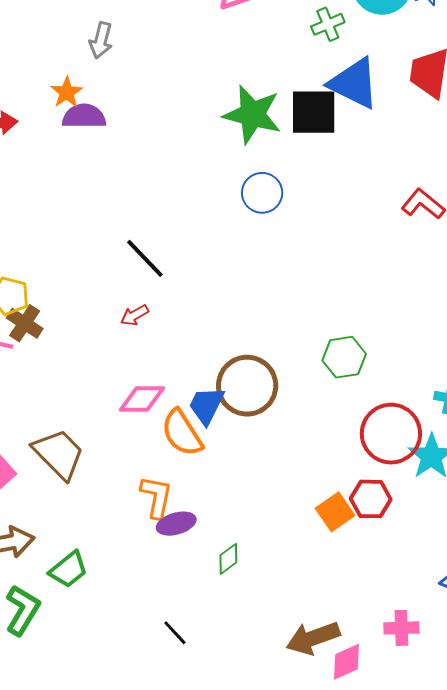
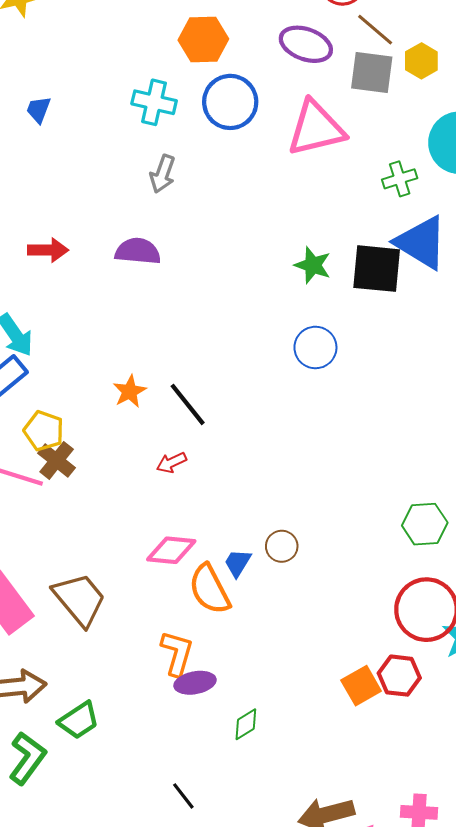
orange star: (67, 92) -> (130, 391), moved
green star: (252, 114) -> (313, 265), size x0.6
green hexagon: (344, 357) -> (425, 524), moved
brown circle: (247, 386) -> (282, 546), size x0.5
blue trapezoid: (206, 405) -> (238, 563), size x0.7

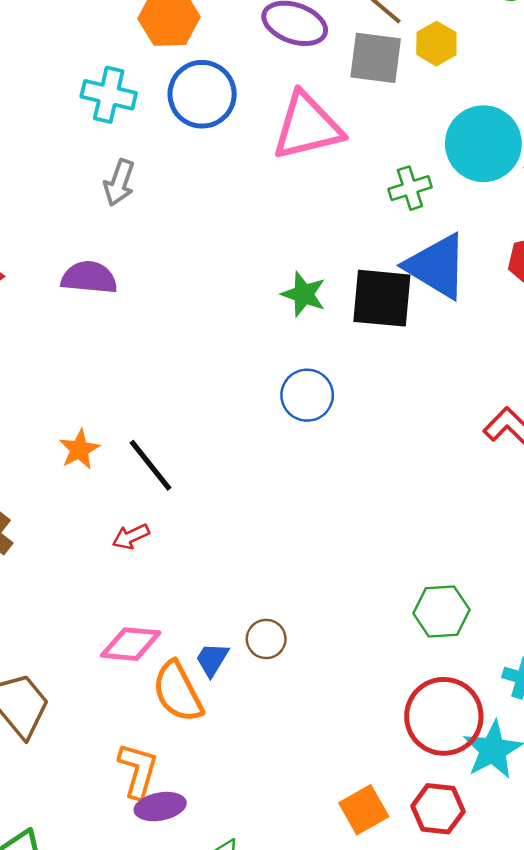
red hexagon: (399, 676) -> (438, 809), moved

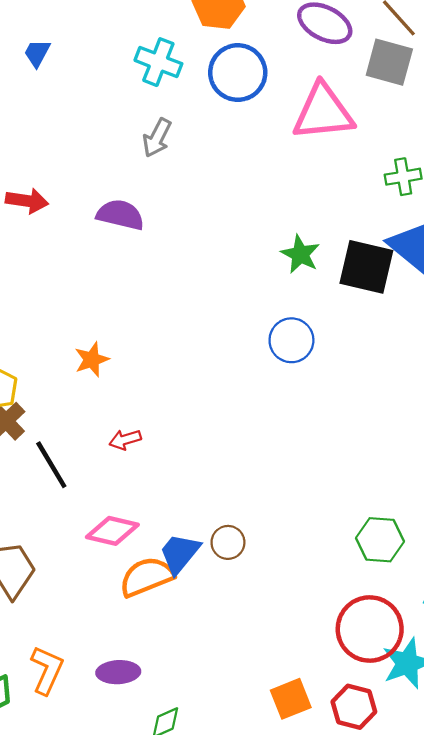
black line: (150, 465) -> (51, 465), moved
blue trapezoid: (212, 659) -> (180, 553), size x1.4
orange semicircle: (178, 692) -> (147, 577), turned 88
orange L-shape: (138, 770) -> (47, 670), moved

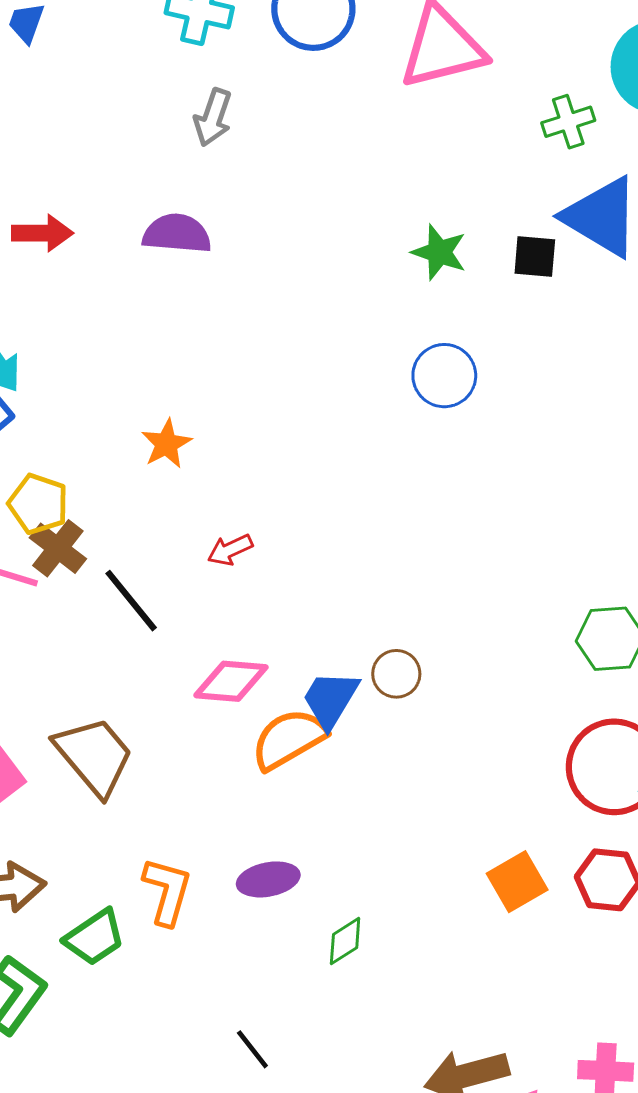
black square: (366, 267) -> (535, 256), size x0.6

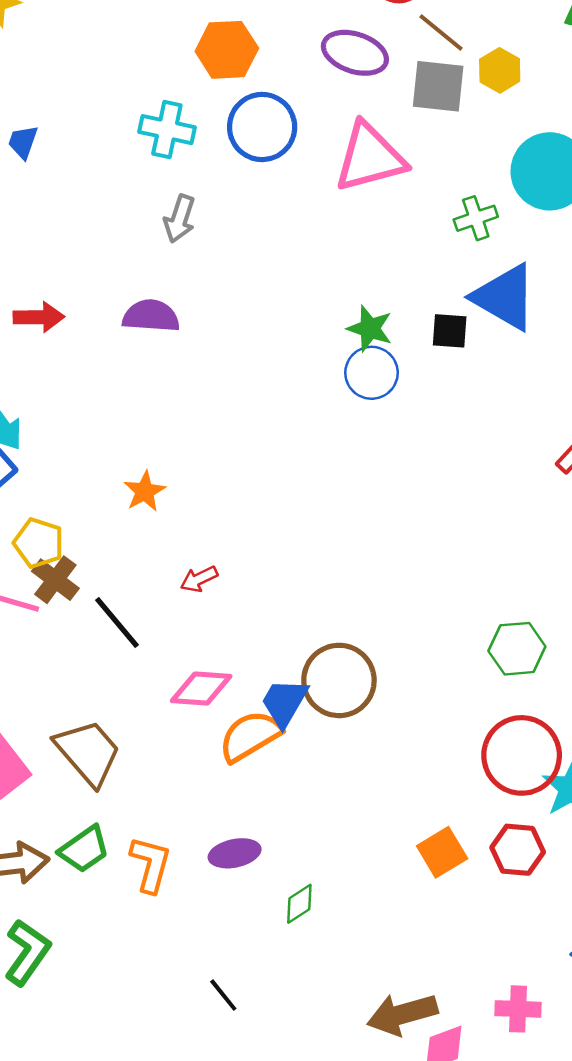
blue circle: (444, 376) -> (372, 373), moved
brown circle: (396, 674) -> (339, 680), size x1.8
green trapezoid: (95, 937) -> (84, 849), moved

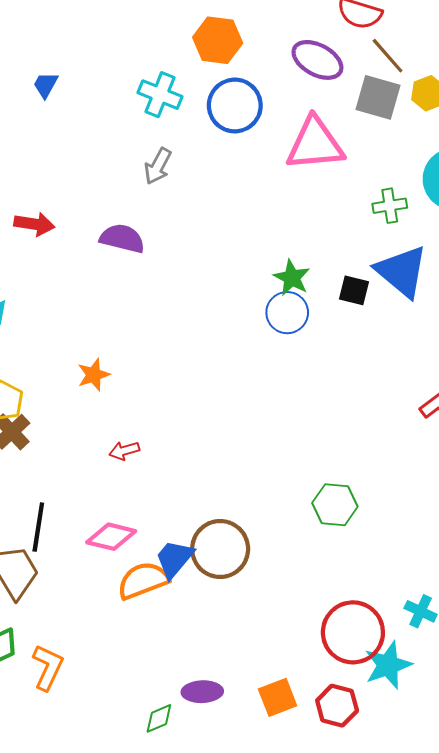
black line: (117, 622) -> (38, 527), moved, turned 39
green hexagon: (517, 649) -> (335, 505), moved
purple ellipse: (235, 853) -> (202, 692), moved

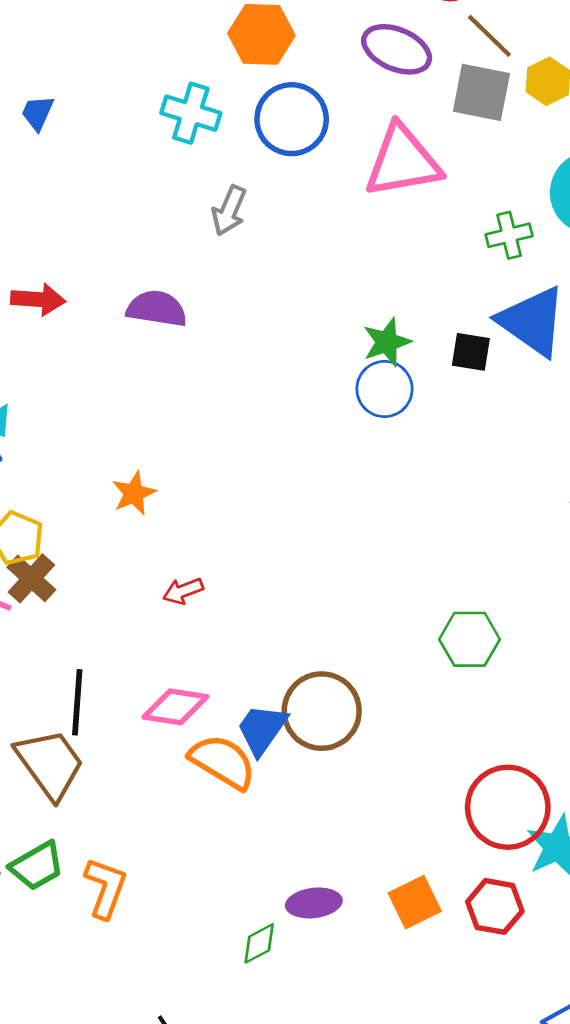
gray arrow: (158, 166) -> (229, 211), moved
green star: (292, 278) -> (387, 342), turned 30
orange semicircle: (143, 581) -> (223, 762), turned 57

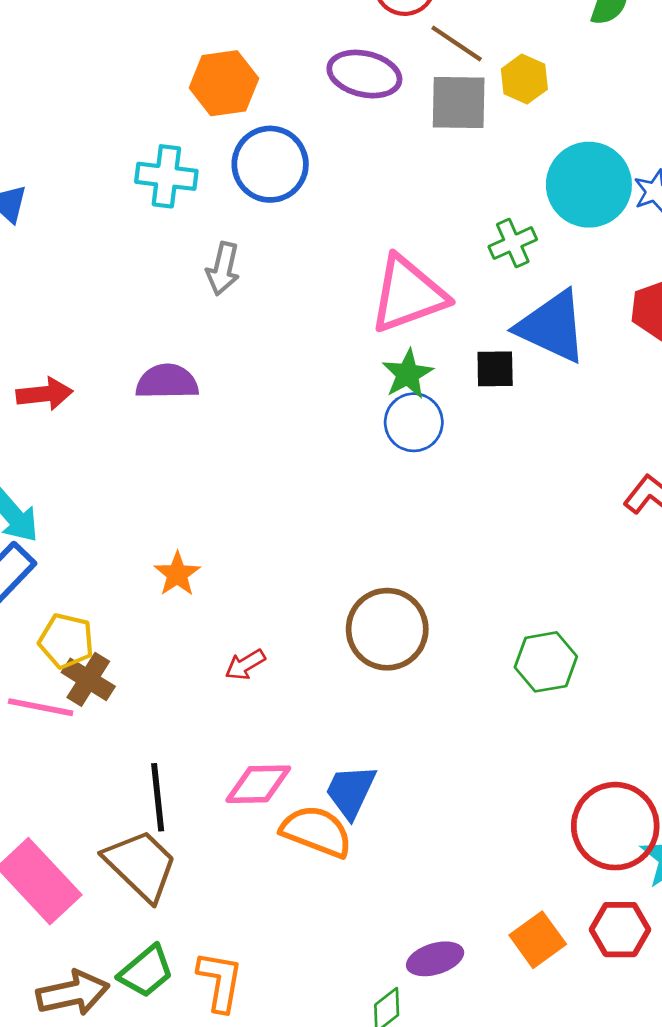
pink triangle: (403, 161) -> (408, 294), moved
brown circle: (322, 711) -> (387, 629), moved

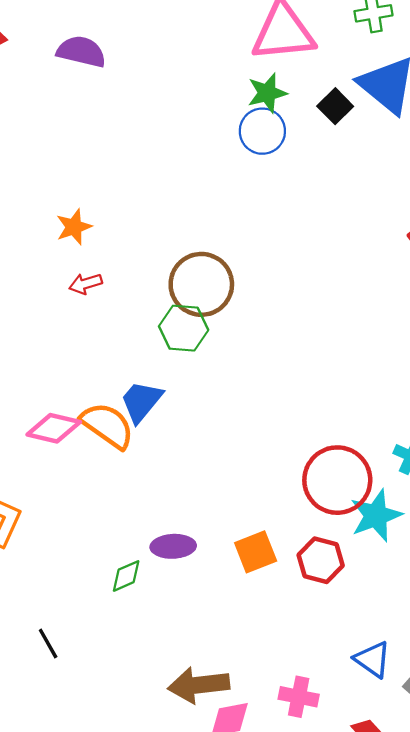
black square: (495, 369) -> (335, 106), turned 32
orange star: (177, 574) -> (74, 227), moved
green hexagon: (546, 662) -> (184, 328), moved
pink diamond: (258, 784) -> (54, 428), moved

